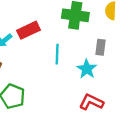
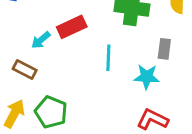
cyan star: (87, 69) -> (147, 77), turned -30

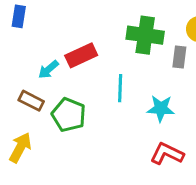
gray rectangle: (164, 49) -> (179, 57), moved
green pentagon: (51, 112) -> (69, 115), moved

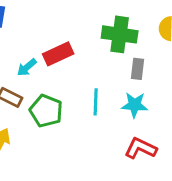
gray rectangle: (179, 57) -> (138, 69), moved
cyan line: (120, 88) -> (96, 102), moved

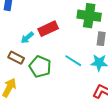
cyan line: (96, 102) -> (73, 61), turned -60

